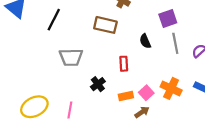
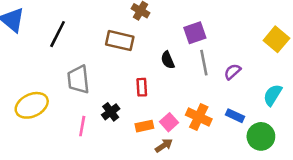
gray trapezoid: (71, 57) -> (78, 79), turned 85
yellow ellipse: (34, 107) -> (32, 105), moved
pink line: (70, 110) -> (82, 126), moved

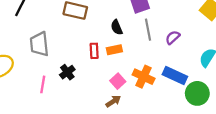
blue rectangle: (235, 116) -> (175, 75), size x1.5
orange rectangle: (144, 126) -> (114, 50), moved

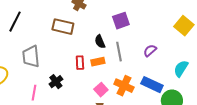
gray line: (148, 30) -> (119, 52), moved

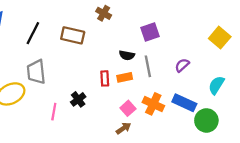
brown rectangle: (63, 27) -> (73, 35), moved
black semicircle: (100, 42) -> (127, 55), turned -56
gray trapezoid: (31, 57) -> (36, 72), moved

